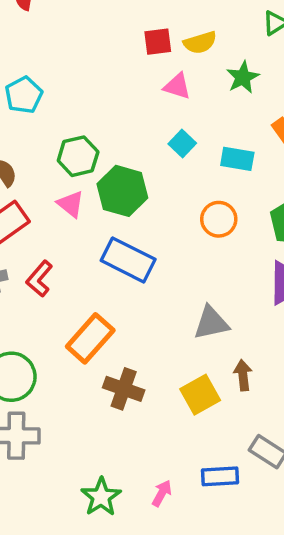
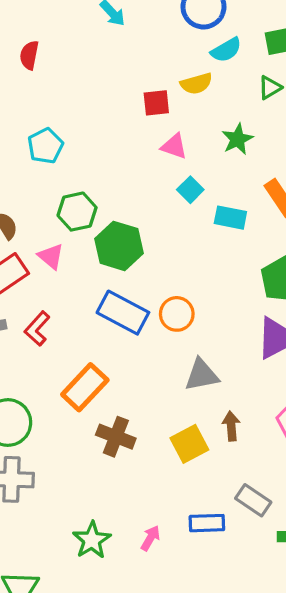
yellow semicircle: (200, 43) -> (196, 84), moved
cyan pentagon: (24, 95) -> (45, 146), moved
cyan square: (182, 143) -> (190, 190), moved
pink triangle: (71, 204) -> (51, 256), moved
orange circle: (219, 219) -> (177, 314), moved

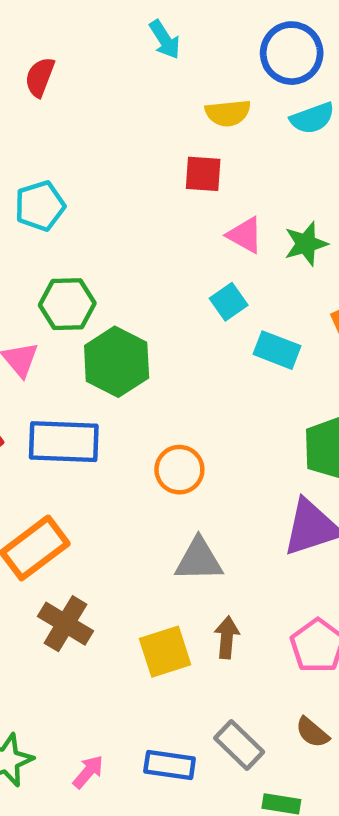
yellow semicircle: (196, 84) -> (228, 113), moved
pink triangle: (174, 146) -> (245, 235), moved
blue rectangle: (123, 313) -> (64, 442), moved, turned -36

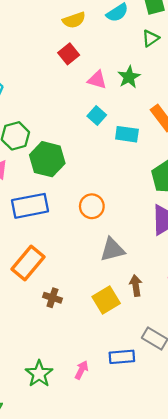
red square: (203, 174) -> (69, 54), turned -30
brown cross: (65, 624) -> (52, 298), size x0.7

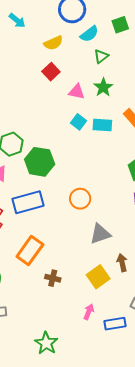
green triangle: (150, 38) -> (101, 56), moved
cyan rectangle: (127, 134) -> (102, 125), moved
pink arrow: (81, 370) -> (89, 312), moved

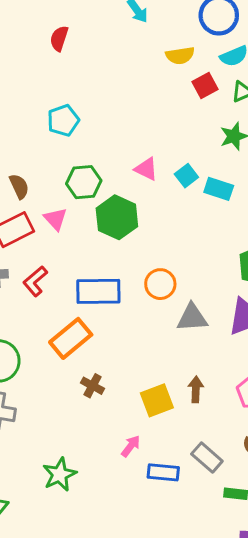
red square: (51, 72) -> (205, 85), moved
pink triangle: (77, 92) -> (146, 169), moved
blue rectangle: (28, 202) -> (98, 291), moved
gray triangle: (100, 234) -> (192, 318), moved

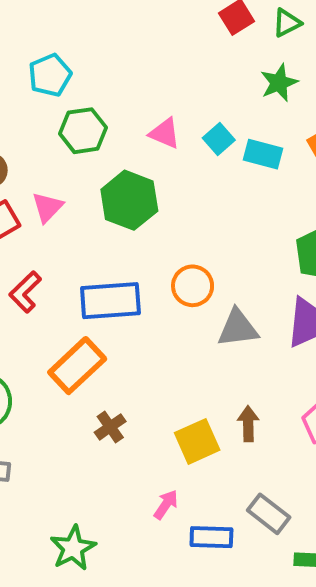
green hexagon: (84, 182) -> (83, 131), moved
pink triangle: (56, 219) -> (47, 207), turned 30
brown cross: (93, 386) -> (110, 427), turned 30

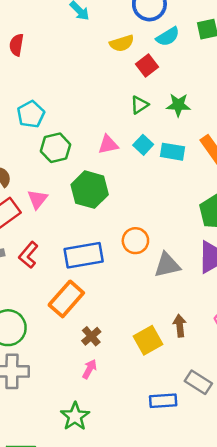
green triangle: (287, 23) -> (139, 105), moved
green star: (279, 83) -> (178, 105), turned 30
pink triangle: (165, 133) -> (108, 145), turned -30
pink arrow: (166, 505) -> (90, 369), moved

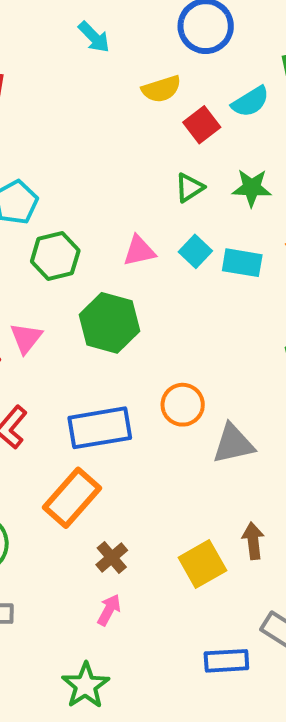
cyan semicircle: (168, 37) -> (250, 102), moved

